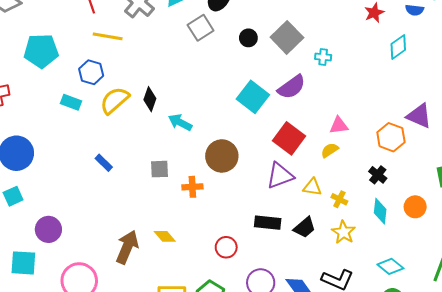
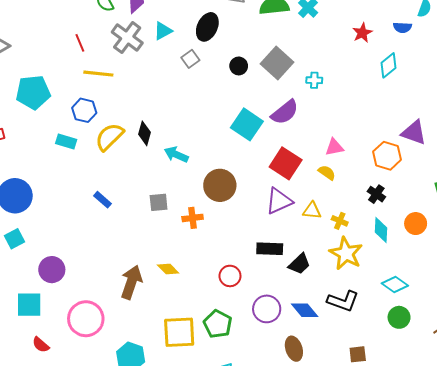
gray square: (201, 28) -> (190, 59), size x0.7
yellow semicircle: (330, 150) -> (327, 173), turned 72
black trapezoid: (305, 227) -> (299, 264), moved
yellow star: (344, 232) -> (346, 253), size x1.4

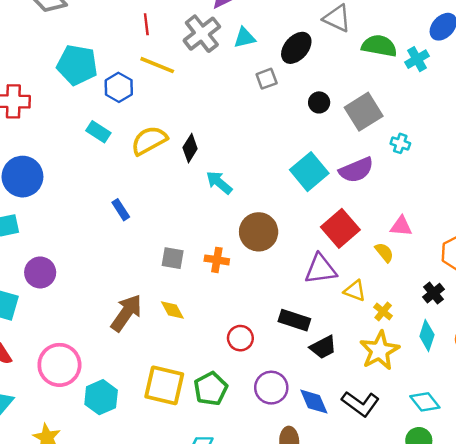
blue hexagon: (84, 110) -> (119, 87), moved
gray square: (159, 202) -> (173, 258), moved
pink circle: (86, 319) -> (59, 365), moved

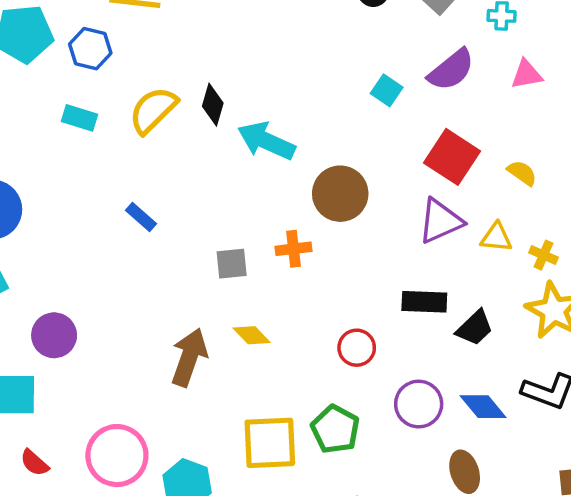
cyan square: (309, 172) -> (387, 90), size x0.6
cyan arrow: (219, 183) -> (266, 141), size x1.4
pink triangle: (401, 226) -> (527, 74), moved

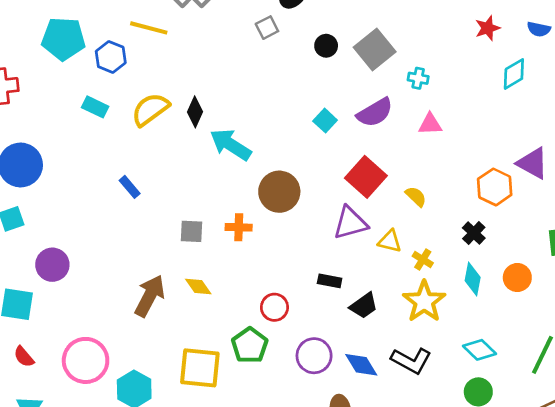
black rectangle: (424, 302) -> (330, 281), size x0.7
green pentagon: (335, 429) -> (250, 345), moved

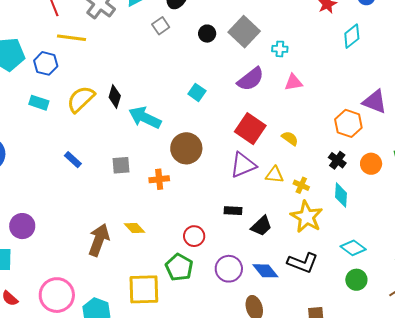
cyan square: (325, 121) -> (197, 92), moved
gray square: (191, 231) -> (121, 165), moved
orange circle: (517, 278) -> (371, 164), moved

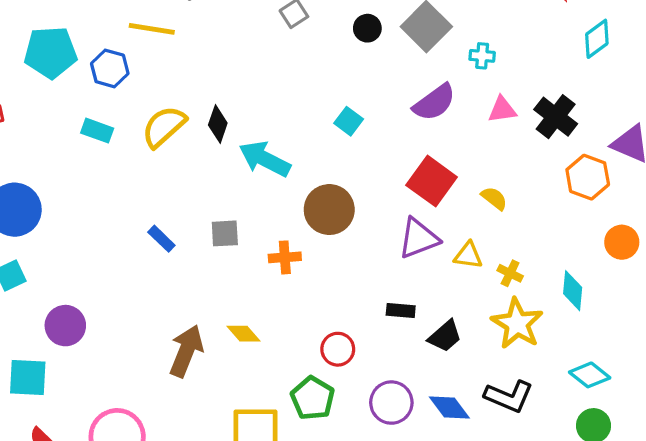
blue rectangle: (73, 160) -> (161, 239), moved
black cross: (337, 160) -> (556, 117), moved, size x1.5

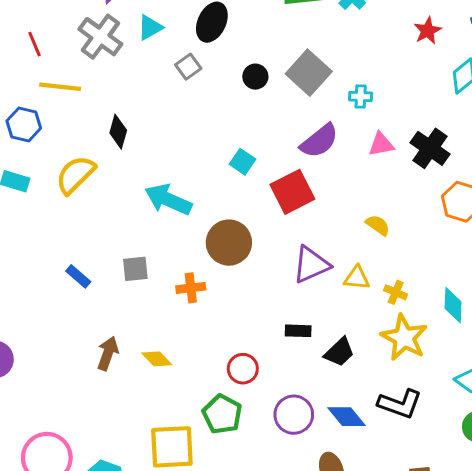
black diamond: (218, 124) -> (118, 132), moved
red square: (432, 181) -> (292, 192), moved, turned 30
brown arrow: (186, 351) -> (108, 353), moved, size x0.7

